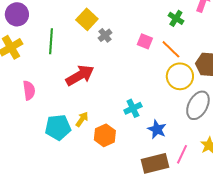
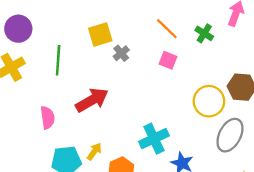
yellow square: (87, 19) -> (100, 35), turned 30
orange line: (171, 49) -> (167, 29), moved
pink semicircle: (29, 90) -> (48, 118), moved
cyan cross: (133, 108) -> (154, 139), size x1.4

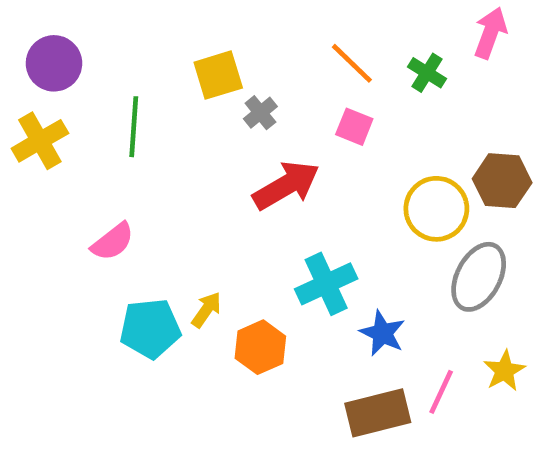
red arrow: (92, 100) -> (286, 185), moved
pink semicircle: (48, 118) -> (113, 242), turned 60

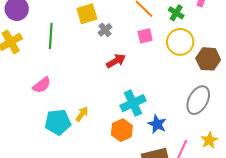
pink square: (354, 127) -> (145, 36), turned -35
red arrow: (286, 185) -> (116, 61), size x0.7
yellow circle: (436, 209) -> (180, 42), moved
orange hexagon: (260, 347) -> (122, 130), moved

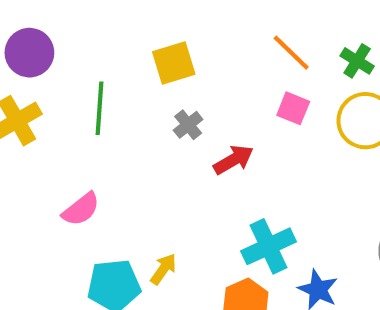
gray cross: (105, 30) -> (188, 125), moved
pink square: (145, 36) -> (293, 108), turned 35

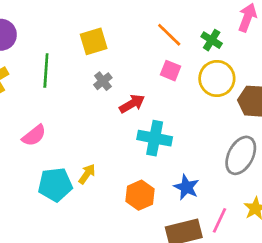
cyan cross: (268, 246) -> (155, 138), moved, turned 36

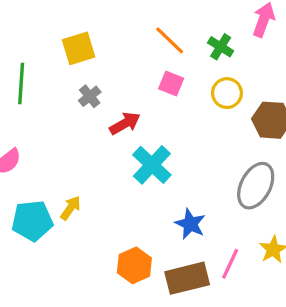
yellow circle: (217, 78) -> (227, 93), size x0.7
cyan cross: (155, 138) -> (152, 165), turned 32
orange hexagon: (140, 195) -> (134, 265), moved

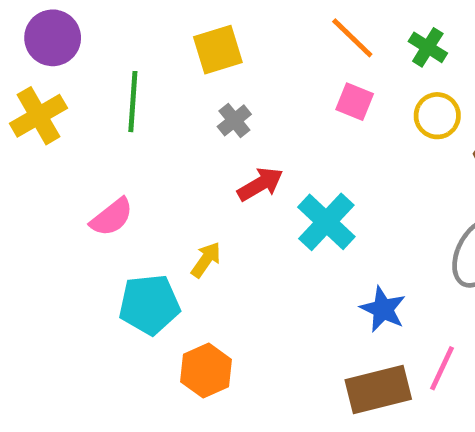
red arrow: (125, 123) -> (260, 184), moved
yellow arrow: (71, 208) -> (206, 260), moved
orange hexagon: (134, 265) -> (206, 371), moved

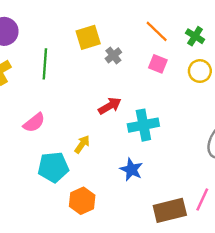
gray cross: (234, 120) -> (113, 55), moved
cyan cross: (326, 222) -> (143, 125), turned 36
blue star: (383, 309) -> (131, 170), moved

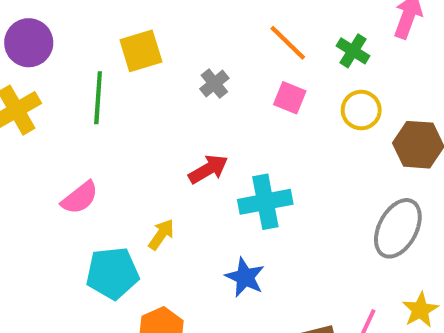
yellow square: (88, 37) -> (141, 51), moved

